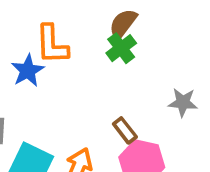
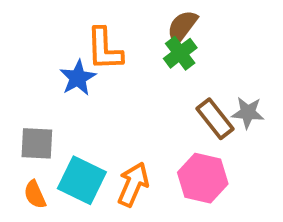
brown rectangle: (125, 130) -> (215, 119), moved, size x1.4

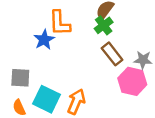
brown rectangle: (215, 119) -> (112, 54), moved
pink hexagon: (203, 178) -> (132, 81), moved

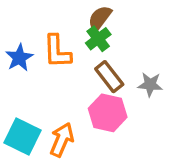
orange L-shape: (60, 23) -> (57, 51), moved
pink hexagon: (132, 81) -> (108, 113), moved

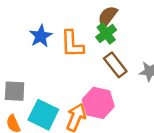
blue star: (19, 58) -> (41, 36), moved
pink hexagon: (108, 113) -> (98, 103), moved

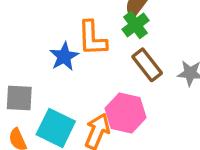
blue star: (41, 36) -> (64, 57), moved

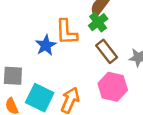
pink hexagon: (126, 113) -> (113, 87), moved

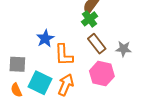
orange L-shape: (66, 32) -> (64, 55), moved

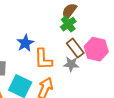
gray star: (124, 49) -> (71, 64), moved
pink hexagon: (102, 74) -> (96, 49), moved

